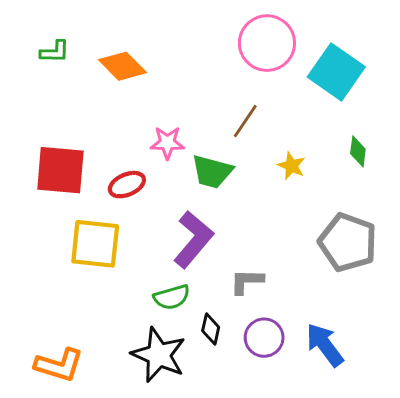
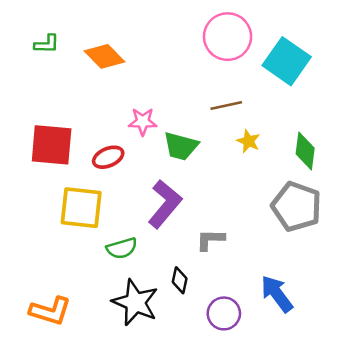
brown line: (245, 121) -> (226, 106), moved, turned 44
green diamond: (358, 151) -> (305, 151), moved, size x1.4
green semicircle: (172, 297) -> (122, 248), moved
purple circle: (264, 338) -> (224, 313), moved

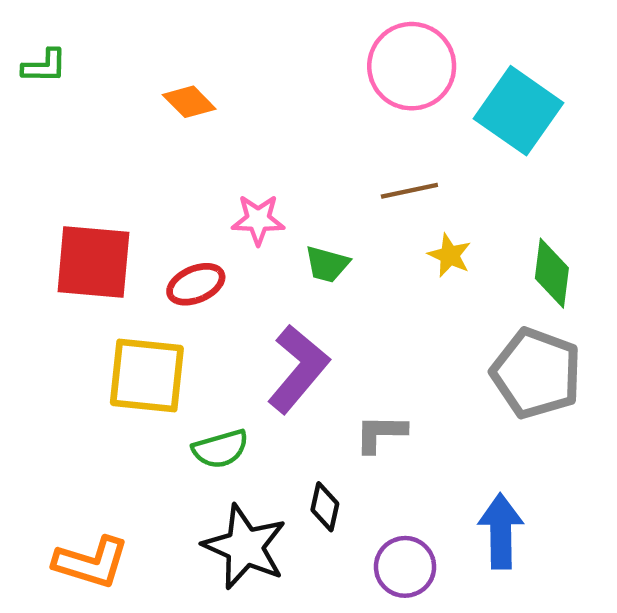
green L-shape: (47, 44) -> (45, 66), moved
orange diamond: (105, 56) -> (189, 102), size x0.7
green trapezoid: (181, 146) -> (327, 264), size x0.7
blue arrow: (277, 294) -> (501, 531), turned 36

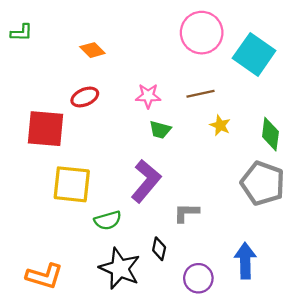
pink star: (258, 220) -> (148, 96), moved
red ellipse: (196, 284) -> (85, 97), moved

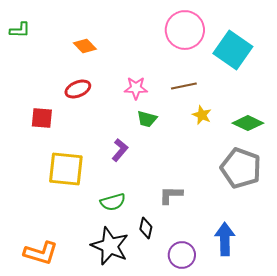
red square: (46, 129) -> (42, 118), size x0.6
green diamond: (270, 134) -> (248, 123), turned -72
purple L-shape: (146, 181) -> (120, 150), moved, size x0.6
green semicircle: (108, 220) -> (113, 202), moved

